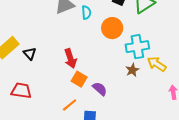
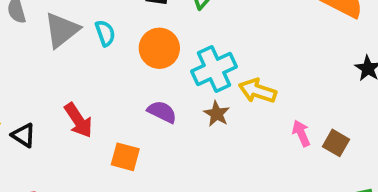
red arrow: (70, 58) -> (78, 120), moved
purple semicircle: (100, 89) -> (162, 112), moved

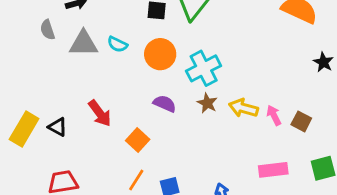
gray triangle: (62, 30) -> (83, 44), turned 40
cyan semicircle: (105, 33) -> (117, 44), turned 138
yellow arrow: (258, 91) -> (243, 108), moved
orange square: (125, 157) -> (138, 140), turned 30

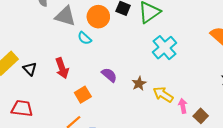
cyan semicircle: (117, 44) -> (85, 38), moved
orange circle: (160, 54) -> (98, 17), moved
cyan cross: (204, 68) -> (164, 48), moved, turned -30

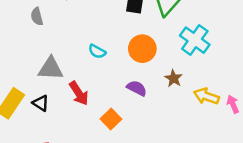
gray triangle: (65, 16) -> (51, 69), moved
orange circle: (98, 17) -> (142, 49), moved
brown star: (139, 83) -> (174, 78), moved

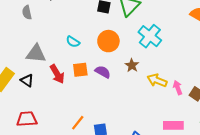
orange square: (111, 119) -> (80, 70), moved, turned 35

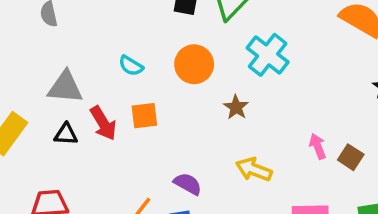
purple semicircle: (103, 72) -> (188, 184), moved
black triangle: (27, 80) -> (66, 134), moved, turned -32
yellow arrow: (157, 80) -> (254, 170), moved

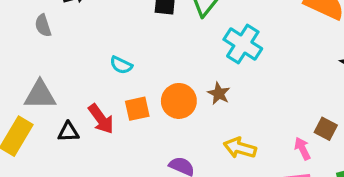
orange circle: (194, 64) -> (179, 101), moved
gray triangle: (65, 87) -> (40, 95), moved
pink arrow: (318, 146) -> (302, 149), moved

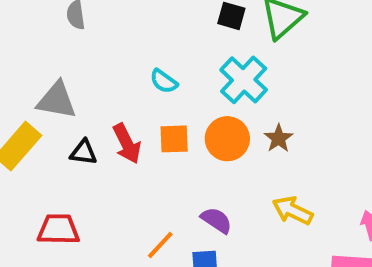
cyan cross: (243, 44) -> (244, 80), moved

